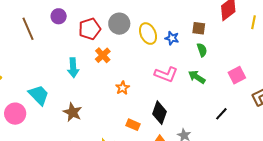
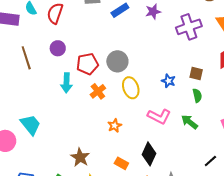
yellow ellipse: (148, 34) -> (131, 88), moved
cyan arrow: (73, 68) -> (66, 83), moved
brown star: (73, 112) -> (80, 157), moved

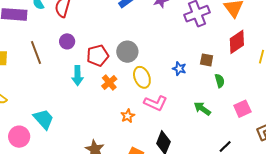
green semicircle: (197, 96) -> (220, 81), moved
pink L-shape: (159, 116) -> (156, 103), moved

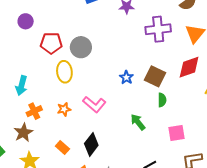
brown square: (207, 60) -> (155, 76), size x1.5
cyan arrow: (77, 76) -> (21, 86), moved
yellow ellipse: (142, 77) -> (64, 72), moved
orange cross: (109, 83) -> (34, 111), moved

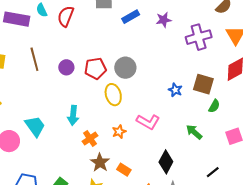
purple circle: (26, 21) -> (66, 67), moved
green semicircle: (162, 100) -> (214, 106), turned 40
brown star: (23, 133) -> (100, 163), moved
black diamond: (91, 144) -> (166, 162), moved

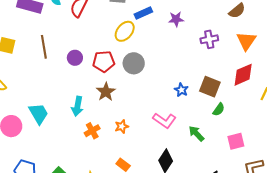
purple cross: (199, 37) -> (209, 39), size x0.7
yellow ellipse: (113, 95) -> (125, 31), moved, turned 50
pink L-shape: (148, 122) -> (164, 120), moved
brown star: (100, 163) -> (106, 92), moved

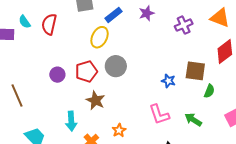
orange triangle: (246, 41) -> (220, 18), turned -30
brown line: (44, 47) -> (17, 96), moved
pink L-shape: (164, 120) -> (159, 114), turned 50

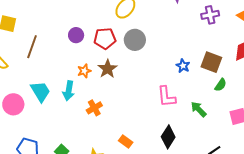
brown line: (17, 96) -> (32, 47), turned 30
cyan arrow: (71, 121) -> (69, 91), moved
orange star: (119, 130) -> (84, 71), moved

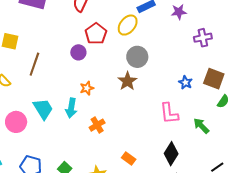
purple cross: (210, 15) -> (203, 38), moved
red pentagon: (105, 38) -> (96, 34), moved, turned -30
brown star: (107, 69) -> (127, 81), moved

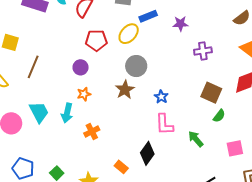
red pentagon: (96, 34) -> (96, 40), turned 30
purple circle: (78, 52) -> (81, 67), moved
blue star: (185, 83) -> (161, 97), moved
black diamond: (171, 154) -> (147, 153), moved

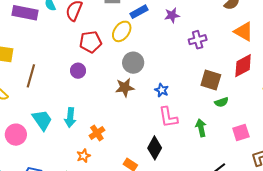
brown star: (125, 90) -> (125, 87), turned 30
orange star: (84, 94) -> (84, 156), moved
green semicircle: (219, 116) -> (221, 102), turned 40
green arrow: (196, 139) -> (201, 128), turned 36

